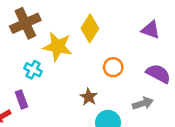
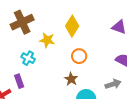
yellow star: (58, 47) -> (47, 40), size x0.7
orange circle: (113, 67) -> (79, 56), moved

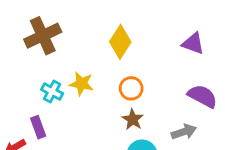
yellow star: (47, 40) -> (82, 84), moved
brown star: (71, 79) -> (133, 119), moved

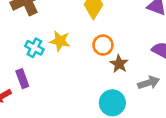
brown star: (133, 119) -> (119, 64), moved

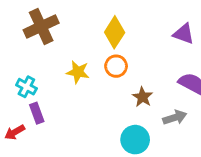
orange circle: (103, 45) -> (116, 66), moved
cyan cross: (34, 48) -> (26, 87), moved

